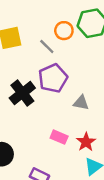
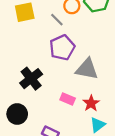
black cross: (22, 93) -> (31, 79), moved
gray triangle: (81, 103) -> (87, 69), size x1.6

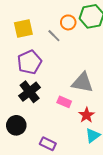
purple pentagon: (62, 48) -> (30, 62), moved
pink rectangle: (68, 99) -> (64, 102), moved

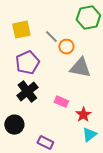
orange circle: (68, 22) -> (66, 47), moved
gray triangle: (82, 83) -> (80, 68), moved

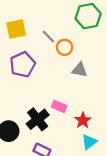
gray triangle: (80, 68) -> (80, 70), size x0.7
black cross: (27, 92) -> (38, 119), moved

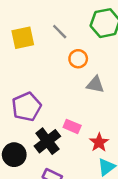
gray line: (48, 37) -> (60, 32), moved
purple pentagon: (23, 64) -> (27, 107), moved

